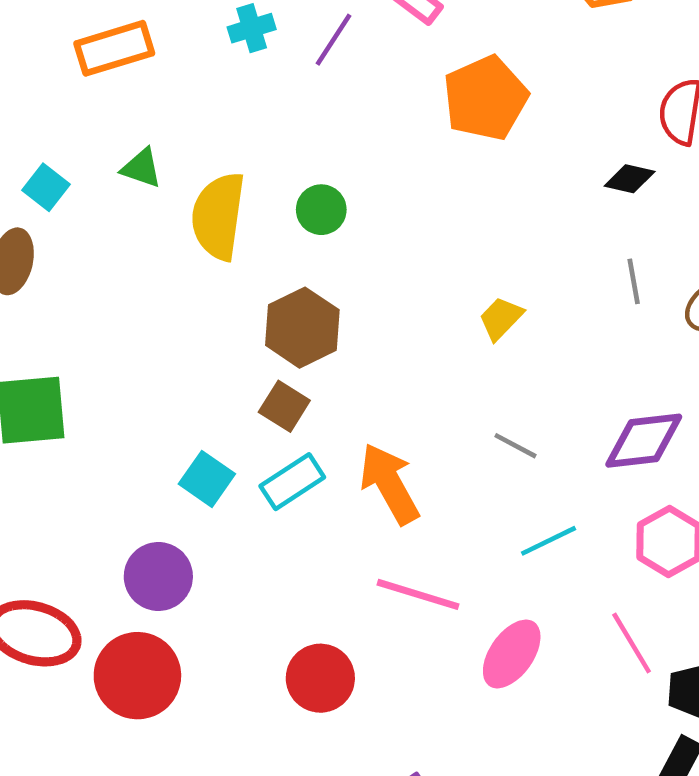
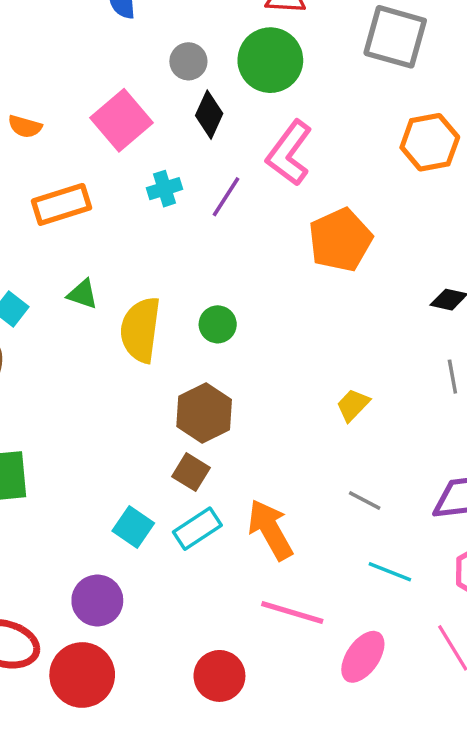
cyan line: (548, 541) -> (390, 572), turned 48

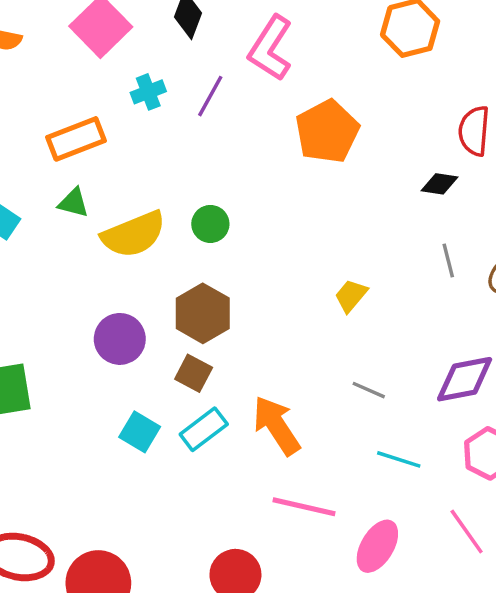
orange rectangle: (62, 204) -> (76, 139), moved
yellow semicircle: (140, 330) -> (134, 234), turned -116
purple circle: (97, 600) -> (120, 339), moved

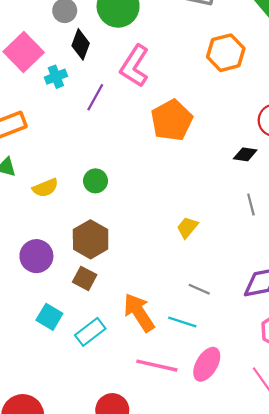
cyan cross: (148, 92) -> (56, 77), moved
yellow semicircle: (134, 234) -> (45, 188), size x0.6
cyan rectangle: (204, 429) -> (90, 332), moved
cyan line: (399, 459) -> (182, 322), moved
pink ellipse: (377, 546) -> (207, 364), moved

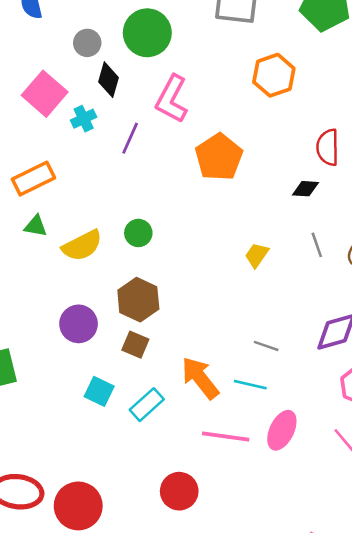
yellow semicircle: (45, 188) -> (82, 246), size x1.4
yellow trapezoid: (187, 227) -> (257, 255), moved

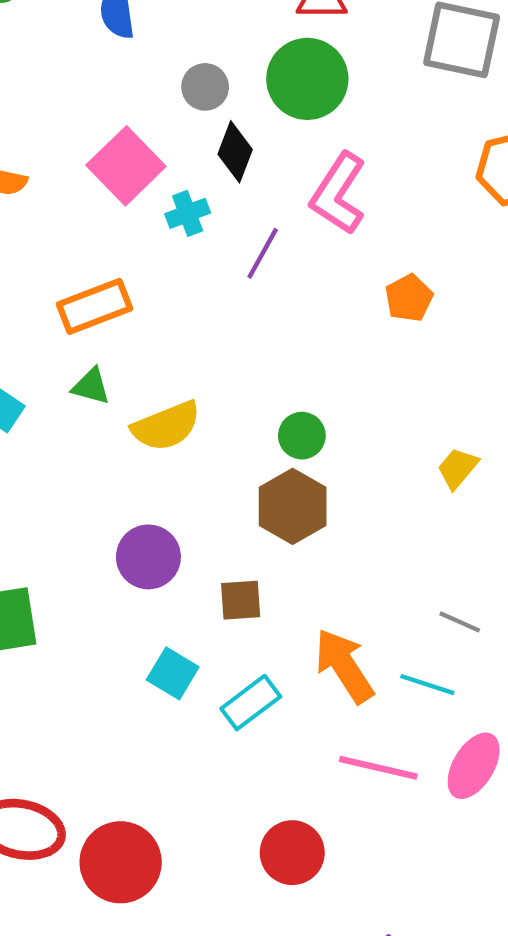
orange pentagon: (219, 157) -> (409, 298), size x0.6
green circle: (138, 233) -> (302, 436), moved
brown hexagon: (138, 300) -> (293, 506), moved
brown square: (135, 345) -> (241, 600), turned -32

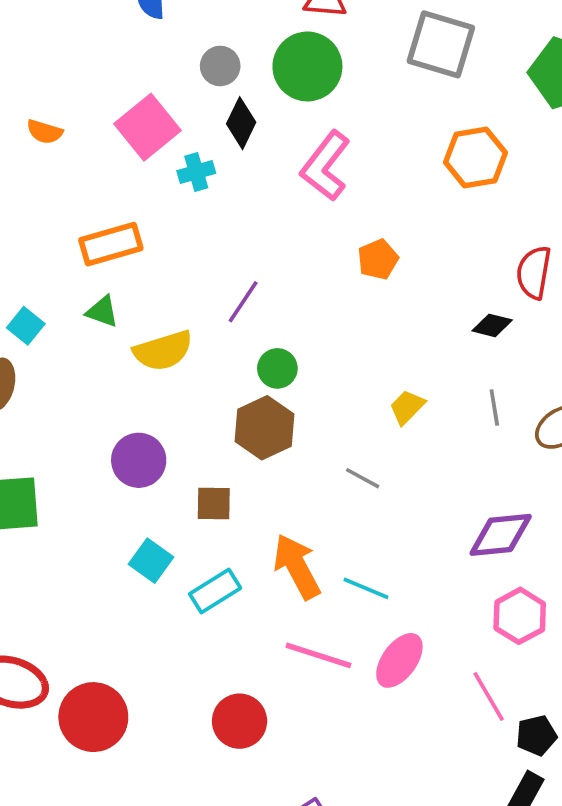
purple line: (263, 253) -> (243, 302), moved
gray line: (460, 622) -> (363, 478), moved

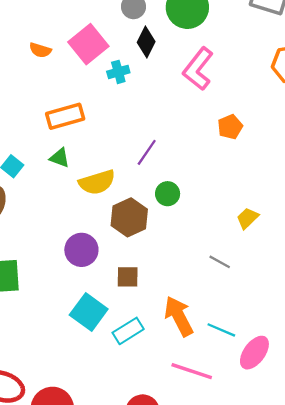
orange semicircle: (45, 132) -> (40, 50), moved
brown hexagon: (265, 428) -> (129, 217), moved
cyan square: (151, 561) -> (89, 312), size x1.4
pink ellipse: (399, 660) -> (254, 353), moved

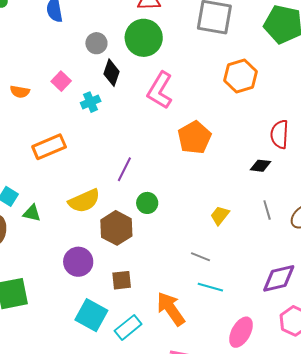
pink square: (88, 44) -> (61, 81), size x0.6
orange pentagon: (230, 127) -> (194, 138), size x1.5
green triangle: (60, 158) -> (32, 213), moved
cyan line: (221, 330) -> (210, 287), moved

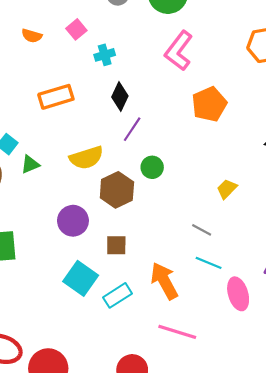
black diamond: (112, 73) -> (120, 97), moved
green triangle: (32, 213) -> (30, 164), turned -42
pink ellipse: (241, 332) -> (238, 294), moved, turned -52

